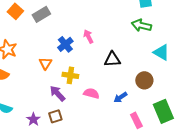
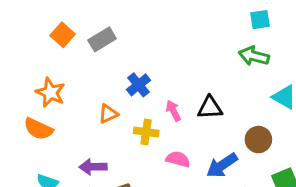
pink arrow: (88, 36) -> (173, 111), moved
orange triangle: (45, 63) -> (108, 114), turned 32
purple arrow: (57, 93) -> (93, 167), moved, turned -48
blue arrow: (120, 97) -> (222, 165), size x1.5

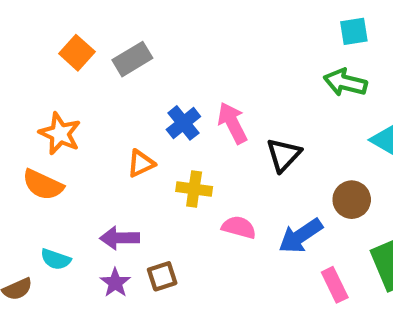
black triangle: (210, 108) -> (284, 155), turned -44
pink arrow: (173, 111) -> (232, 123), moved, size x1.4

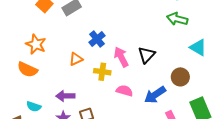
pink arrow: (232, 123) -> (121, 57), moved

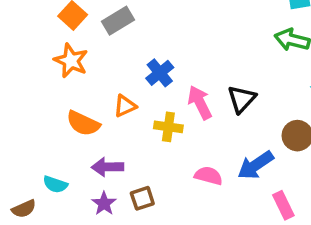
orange star: (36, 44) -> (71, 61), moved
orange semicircle: (27, 70) -> (83, 123), moved
pink semicircle: (124, 91) -> (209, 176), moved

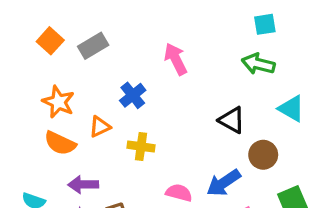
orange star: (71, 61) -> (58, 102), moved
black triangle: (242, 99) -> (232, 120), moved, turned -44
pink arrow: (200, 103) -> (176, 59), moved

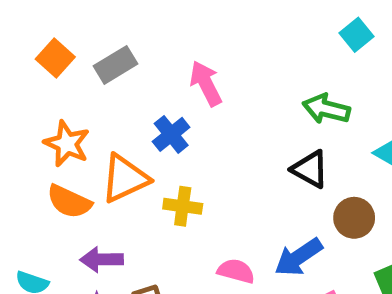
cyan square: (265, 24) -> (356, 35), turned -30
pink arrow: (176, 59) -> (206, 83), moved
green arrow: (258, 64) -> (326, 109), moved
orange triangle: (100, 127) -> (125, 178), size x1.6

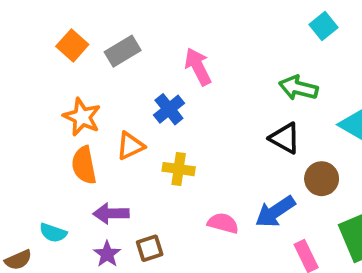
orange triangle: (125, 178) -> (130, 146), size x0.7
orange semicircle: (69, 202) -> (84, 165), turned 54

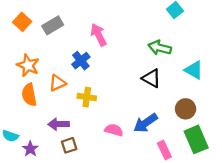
brown circle: (322, 179) -> (186, 109), moved
purple arrow: (111, 213) -> (59, 124), moved
purple star: (107, 254) -> (30, 149), moved

